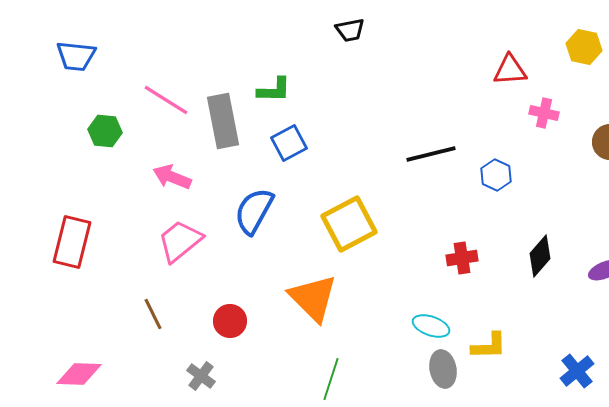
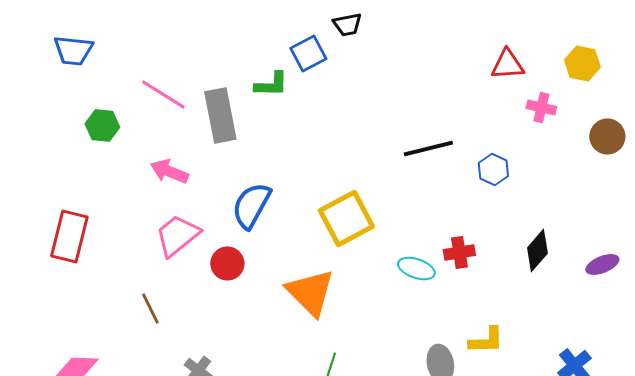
yellow hexagon: (584, 47) -> (582, 64), moved
blue square: (289, 143) -> (308, 54), moved
red circle: (230, 321) -> (227, 264), moved
cyan ellipse: (431, 326) -> (416, 268), moved

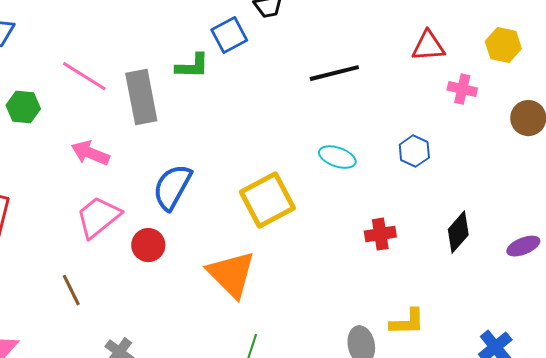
black line: (428, 148) -> (334, 73), moved
cyan ellipse: (416, 268) -> (337, 157), moved

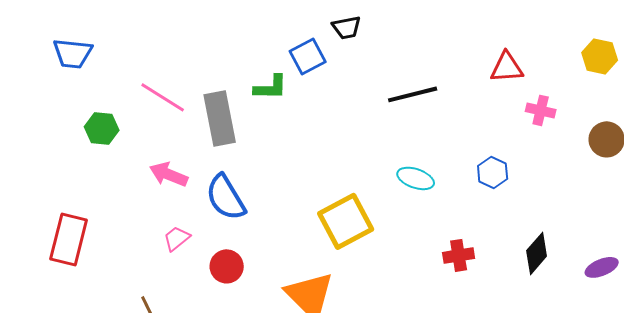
yellow hexagon: (503, 45) -> (600, 56), moved
blue semicircle: (172, 187) -> (226, 197), moved, turned -60
pink trapezoid: (98, 217) -> (177, 238), size x0.6

